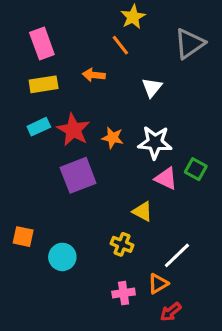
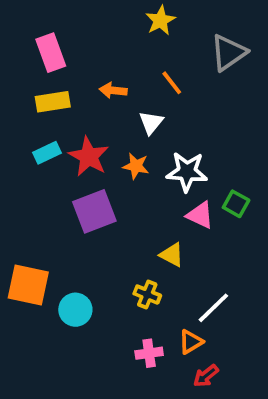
orange line: (120, 45) -> (172, 83), moved
white triangle: (152, 87) -> (151, 123), moved
orange square: (23, 237) -> (28, 285), size x1.6

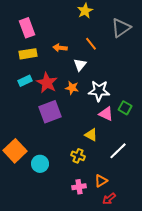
orange square: (28, 285) -> (15, 151), turned 35
white line: (213, 308) -> (118, 151), moved

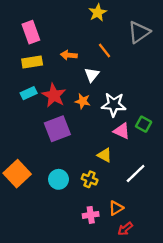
cyan circle: (40, 164) -> (59, 179), moved

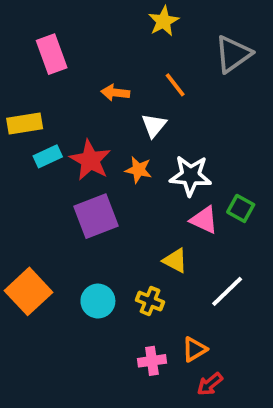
yellow rectangle: (32, 62) -> (25, 123), moved

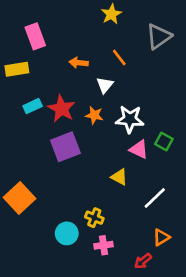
yellow rectangle: (25, 123) -> (17, 69), moved
cyan circle: (98, 301) -> (67, 233), moved
yellow cross: (150, 301) -> (94, 218), moved
orange triangle: (194, 349) -> (161, 237), moved

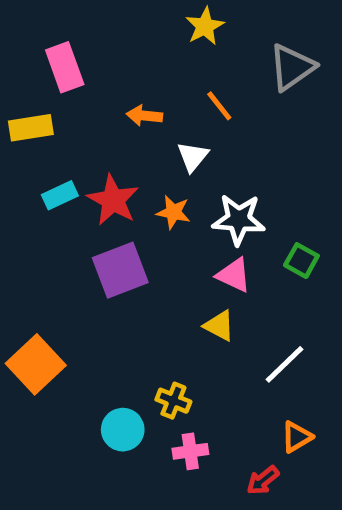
pink triangle: (139, 149) -> (234, 275), moved

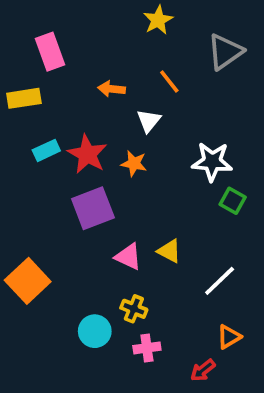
white star: (239, 219) -> (212, 162), moved
pink triangle: (234, 275) -> (128, 257), moved

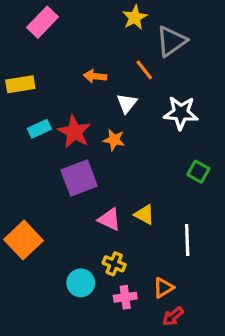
pink rectangle: (50, 52) -> (43, 22), moved, turned 64
gray triangle: (225, 52) -> (171, 41), moved
white star: (212, 162) -> (181, 113), moved
white line: (220, 281) -> (187, 240), turned -48
orange triangle: (229, 337) -> (163, 288), moved

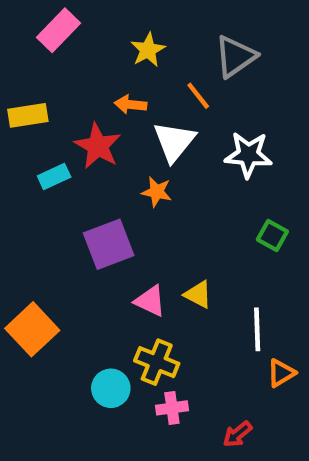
yellow star: (135, 17) -> (148, 50), moved
white triangle: (127, 103) -> (174, 142), size x1.5
red star: (74, 132) -> (98, 146), moved
yellow cross: (114, 264) -> (157, 362), size x1.4
orange triangle: (163, 288) -> (281, 373), moved

